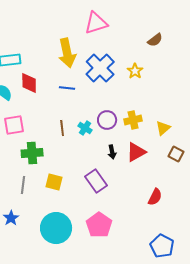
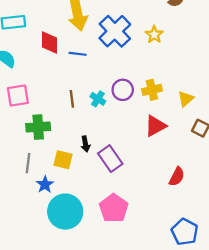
red diamond: (29, 83) -> (49, 43), moved
black arrow: (112, 152) -> (85, 144), moved
blue star: (11, 218) -> (45, 185), moved

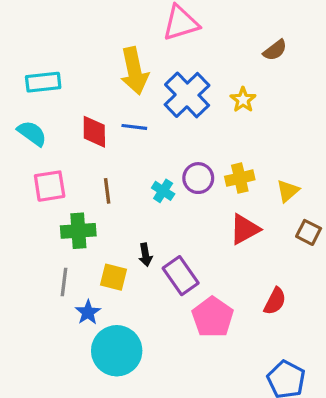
red diamond: (49, 43) -> (94, 132), moved
brown line: (72, 99) -> (107, 191), moved
pink pentagon: (114, 208) -> (213, 317), moved

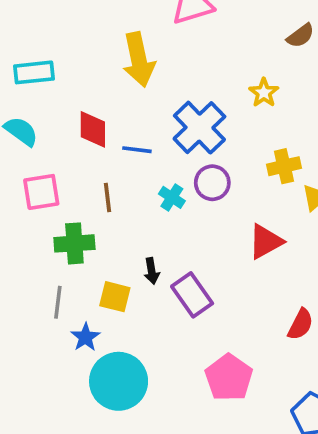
blue cross: (187, 95) -> (199, 128), moved
blue line: (134, 127) -> (137, 150), moved
yellow cross: (240, 178) -> (284, 166), moved
pink pentagon: (213, 317) -> (229, 378), moved

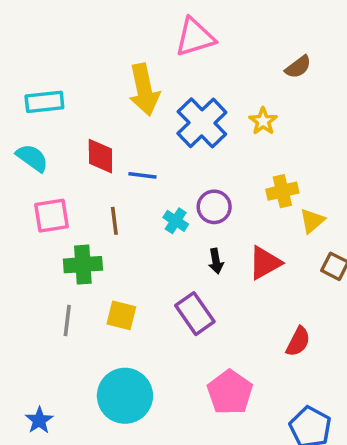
blue cross: (199, 128) -> (202, 123), moved
black arrow: (152, 271) -> (216, 261), moved
blue star: (85, 337) -> (39, 420), moved

